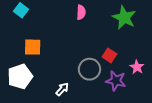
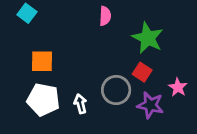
green star: (124, 18) -> (148, 38), moved
white pentagon: (20, 77) -> (43, 100), moved, turned 30
white arrow: (62, 89) -> (80, 104), moved, turned -56

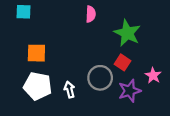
cyan square: (27, 13) -> (23, 12), turned -35
purple star: (150, 105) -> (130, 91), turned -30

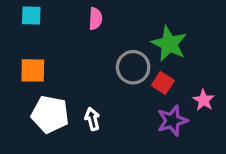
pink semicircle: (91, 14) -> (95, 19), moved
orange square: (36, 53) -> (33, 70), moved
gray circle: (100, 78) -> (133, 67), moved

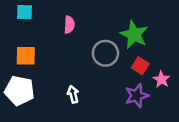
pink semicircle: (95, 19) -> (69, 25), moved
red square: (163, 83) -> (140, 66), moved
white pentagon: (50, 114) -> (20, 91), moved

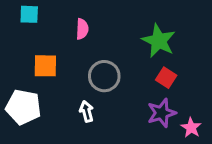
gray circle: (105, 53) -> (104, 76), moved
orange square: (26, 56) -> (45, 66), moved
pink star: (161, 79) -> (191, 128), moved

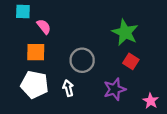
pink semicircle: (82, 29) -> (44, 27), moved, turned -42
white pentagon: (23, 107) -> (35, 85), moved
purple star: (162, 113) -> (115, 89), moved

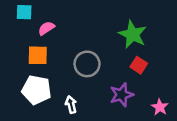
pink semicircle: (44, 27) -> (46, 28), turned -84
white arrow: (68, 88) -> (71, 105), moved

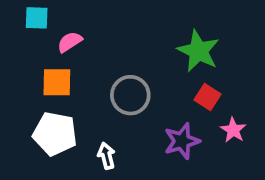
pink star: (160, 107) -> (233, 130), moved

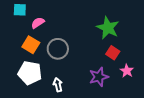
orange square: (57, 82) -> (31, 45), turned 30
gray circle: (130, 95) -> (58, 49), moved

